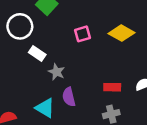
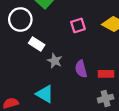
purple semicircle: (69, 97) -> (81, 69), moved

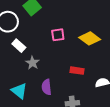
purple semicircle: (81, 69) -> (47, 87), moved
red rectangle: (106, 74) -> (77, 71), moved

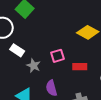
pink square: (58, 35) -> (57, 56), moved

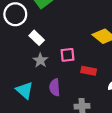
white rectangle: (17, 50) -> (37, 38), moved

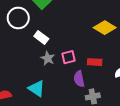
pink square: (67, 55) -> (69, 57), moved
purple semicircle: (55, 87) -> (79, 79), moved

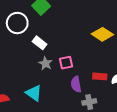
red rectangle: (95, 62) -> (100, 76), moved

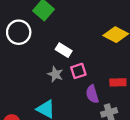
white rectangle: (40, 43) -> (64, 50), moved

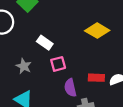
gray star: (55, 74) -> (24, 66), moved

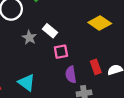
gray star: (24, 66) -> (29, 37), moved
red rectangle: (96, 78) -> (96, 67), turned 64

